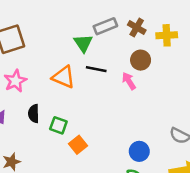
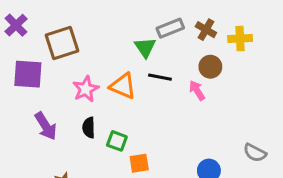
pink star: (15, 81) -> (86, 89), moved
orange square: (78, 145) -> (139, 163), turned 30

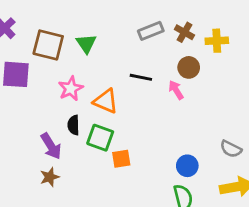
brown square: (62, 43) -> (48, 45), turned 32
green triangle: (145, 47) -> (86, 44), moved
orange triangle: (123, 86) -> (106, 101), moved
purple arrow: (46, 126) -> (51, 146), moved
green square: (117, 141) -> (100, 138), size x1.4

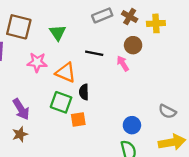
green triangle: (86, 44) -> (58, 33), moved
pink star: (71, 89) -> (37, 62), turned 30
black semicircle: (73, 125) -> (84, 92), moved

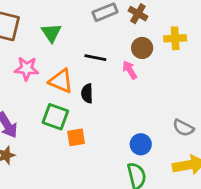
yellow cross: (156, 23) -> (175, 38), moved
black semicircle: (84, 92) -> (87, 93), moved

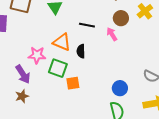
yellow cross: (175, 38) -> (145, 11), turned -35
pink star: (27, 69) -> (37, 55), moved

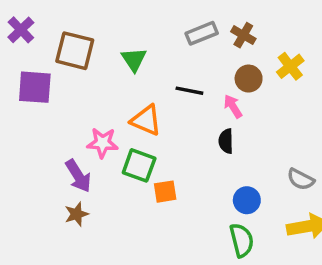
black semicircle: (81, 51) -> (226, 141), moved

